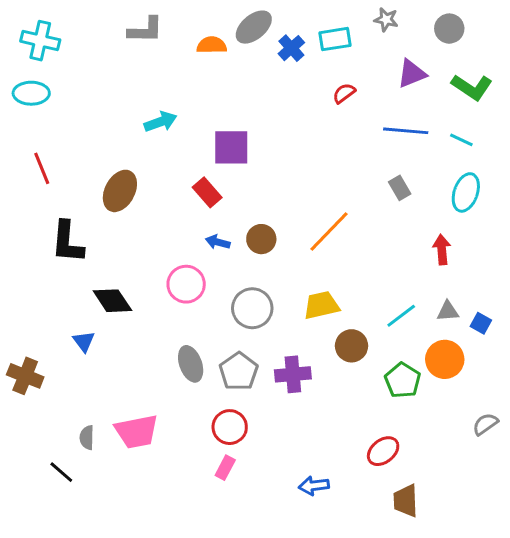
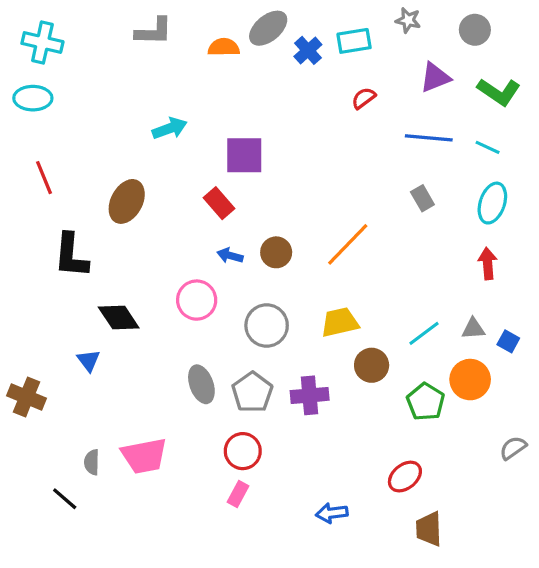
red arrow: (442, 250) -> (488, 263), moved

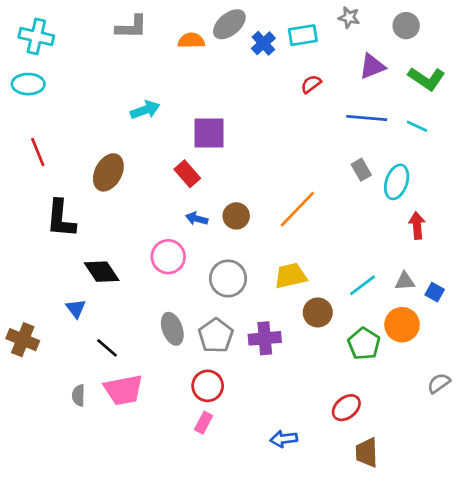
cyan ellipse: (492, 203) -> (397, 182), moved
black line: (65, 499) -> (107, 348), moved

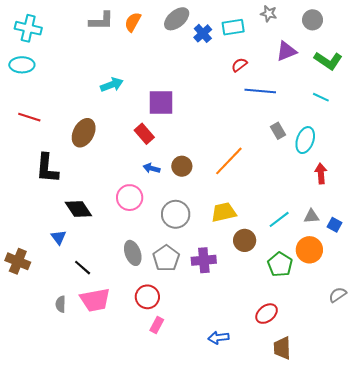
orange semicircle: (191, 41) -> (133, 22), moved, turned -60
blue line: (367, 118) -> (260, 91), moved
red line: (38, 152) -> (29, 117), turned -50
red circle: (208, 386) -> (147, 297), moved

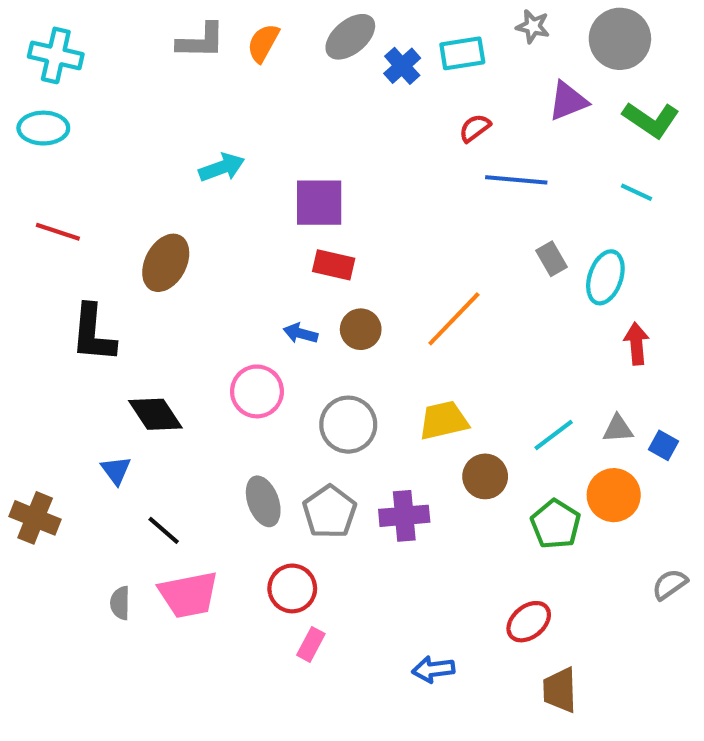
gray circle: (313, 20) -> (620, 39), size x1.5
red rectangle: (144, 134) -> (334, 265), moved, turned -36

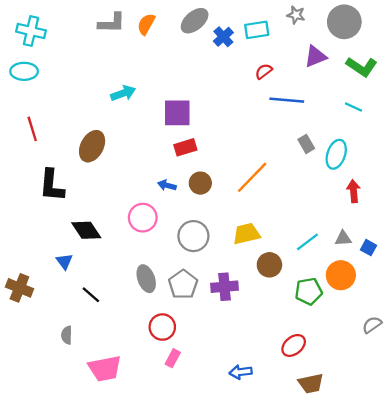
red line: (58, 232) -> (32, 129), turned 55
red rectangle: (334, 265) -> (185, 147), turned -30
green pentagon: (556, 524) -> (309, 291), turned 30
pink trapezoid: (189, 595) -> (105, 369), moved
brown trapezoid: (560, 690) -> (311, 383), turned -100

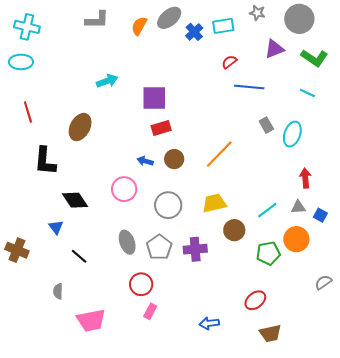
orange semicircle: (146, 24) -> (139, 26), moved
red arrow: (354, 191) -> (305, 178), moved

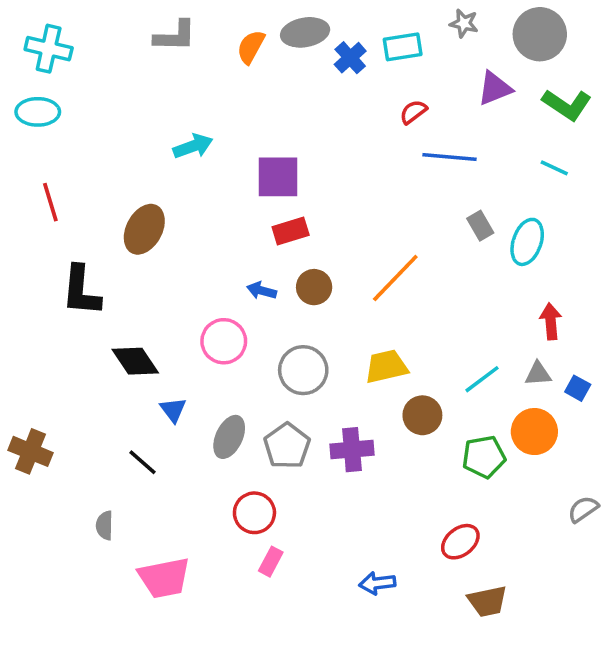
gray ellipse: (169, 18) -> (305, 32), turned 30
blue triangle: (56, 227) -> (173, 410), moved
gray ellipse: (127, 242) -> (229, 437), turned 45

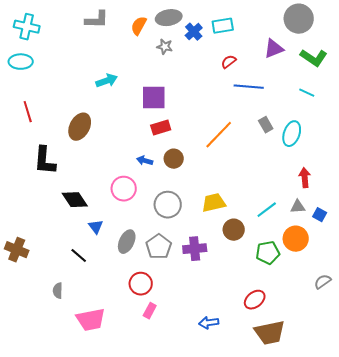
gray star: (464, 23) -> (165, 47), moved
orange line: (395, 278) -> (219, 135), moved
brown trapezoid: (487, 601) -> (270, 333), size x1.4

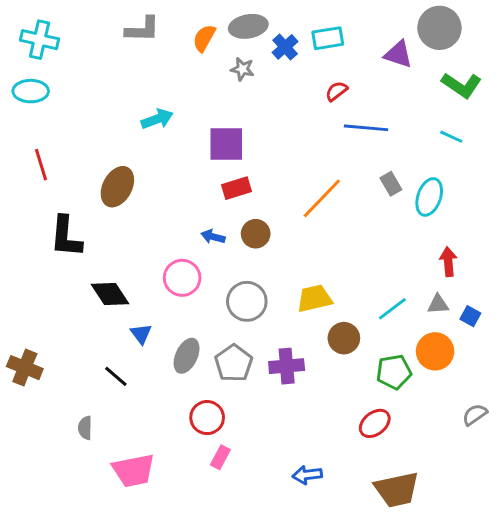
purple triangle: (274, 49) -> (398, 54), moved, turned 40
red ellipse: (255, 300) -> (375, 423), moved

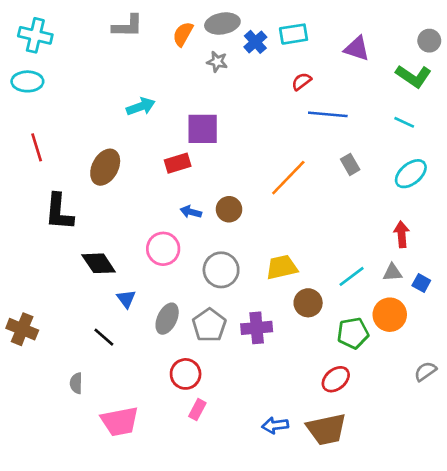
gray circle: (439, 28) -> (429, 41), moved, size x0.6
red rectangle: (237, 188) -> (178, 163), moved
cyan ellipse: (429, 197) -> (411, 174), moved, turned 32
brown trapezoid: (397, 490) -> (327, 429), moved

